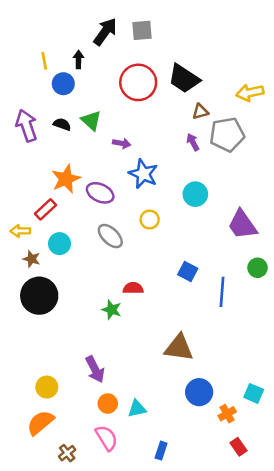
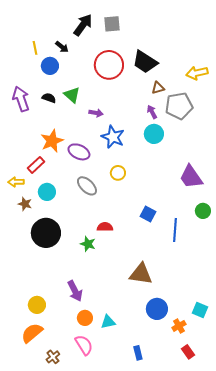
black arrow: (79, 60) -> (62, 47), turned 128
cyan circle: (195, 194) -> (154, 134), moved
black circle: (39, 296) -> (46, 233), moved
blue rectangle: (161, 451) -> (138, 353), moved, turned -32

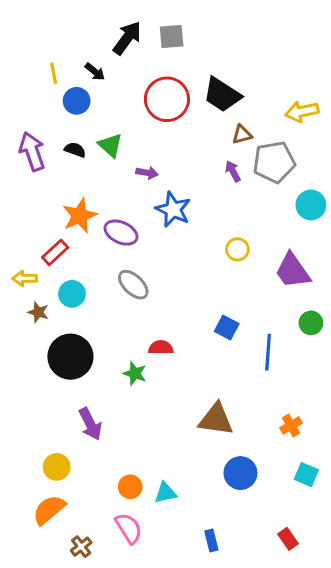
cyan circle: (154, 134) -> (311, 205), moved
yellow circle: (118, 173) -> (237, 249), moved
purple arrow: (75, 291) -> (90, 424), moved
orange cross: (179, 326) -> (291, 426), moved

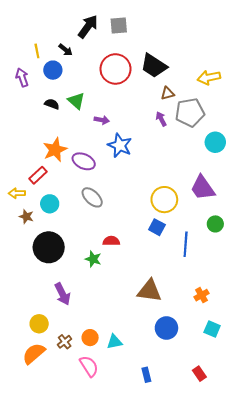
purple arrow: (32, 151) -> (22, 77), moved, size x0.7
yellow circle: (237, 249) -> (164, 200), moved, size x1.6
brown cross: (81, 547) -> (65, 342), moved

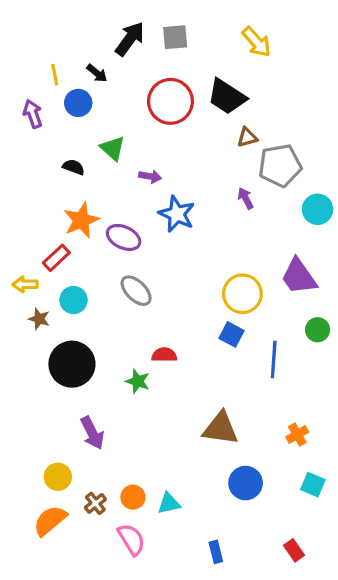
yellow arrow: (209, 77) -> (257, 42), moved, turned -120
black semicircle: (52, 104) -> (73, 167), moved
purple arrow: (161, 119) -> (246, 198), moved

